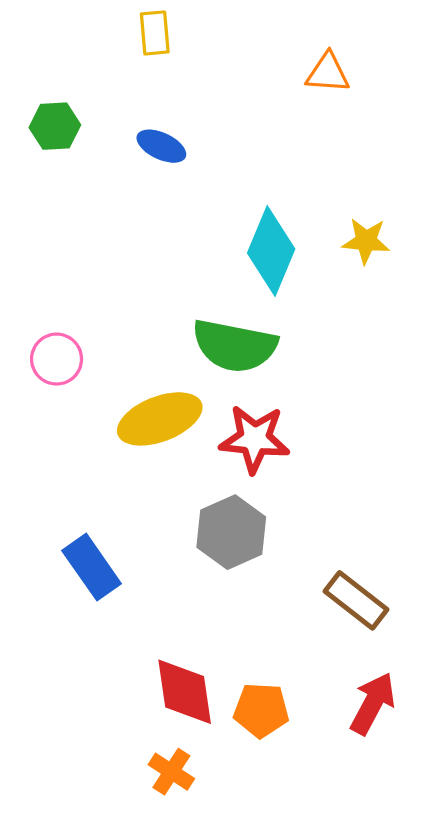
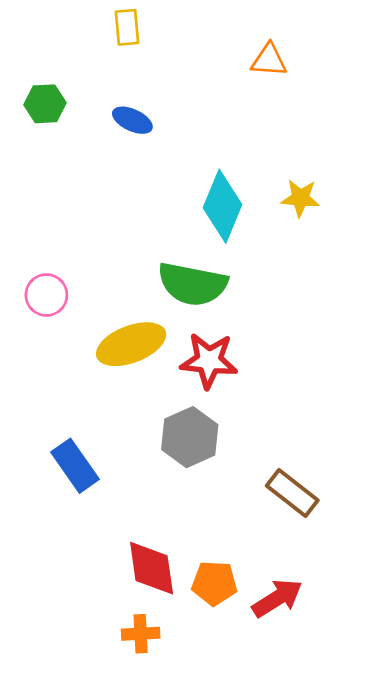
red arrow: (373, 703) -> (277, 598), moved, turned 30
orange cross: (171, 772) -> (141, 634), turned -36

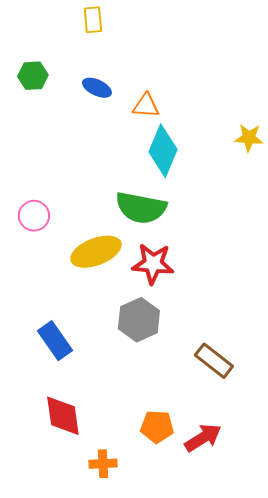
orange triangle: (269, 60) -> (146, 106), moved
yellow star: (300, 198) -> (249, 138), moved
red diamond: (152, 568) -> (63, 416), moved

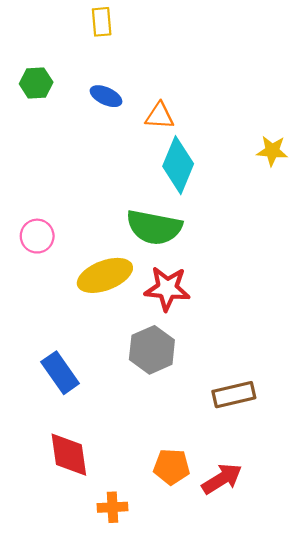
brown rectangle: (214, 361) -> (234, 395), turned -51

